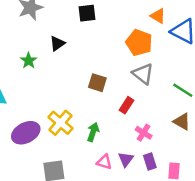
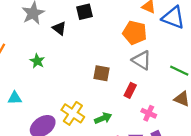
black triangle: (57, 43) -> (59, 28), moved, turned -40
green arrow: (93, 132) -> (103, 118), turned 56

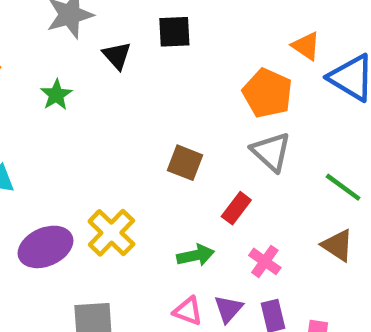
green star: (37, 61) -> (56, 95), moved
green arrow: (103, 118) -> (196, 255), moved

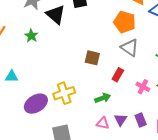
black triangle: (117, 56) -> (56, 15), size x1.5
yellow cross: (111, 233) -> (64, 93), turned 35
pink cross: (265, 261) -> (143, 87), moved

